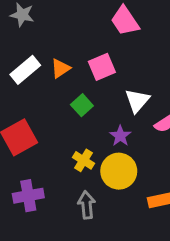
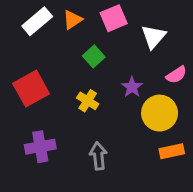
white triangle: (137, 101) -> (153, 37), moved
yellow cross: (84, 160) -> (88, 101), moved
yellow circle: (119, 171) -> (160, 113), moved

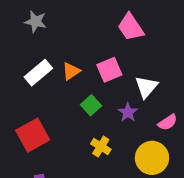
purple star: (132, 87) -> (128, 112), moved
yellow cross: (88, 101) -> (101, 147), moved

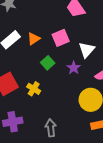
yellow cross: (101, 147) -> (34, 89), moved

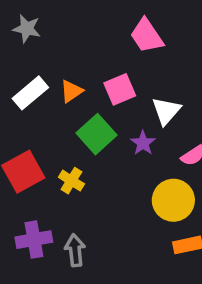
green square: (48, 63) -> (96, 134), size x1.5
gray arrow: (51, 128) -> (75, 250), moved

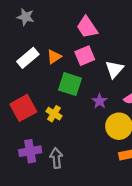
pink trapezoid: (147, 36) -> (87, 27), moved
green square: (96, 134) -> (70, 84), turned -30
purple star: (143, 143) -> (100, 101), moved

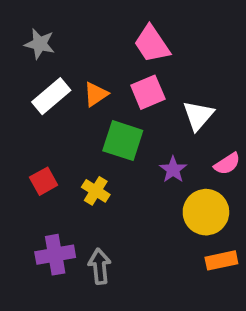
gray star: (26, 17) -> (40, 44), moved
red square: (23, 108) -> (44, 181), size x0.6

